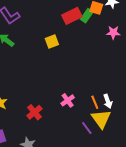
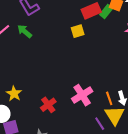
yellow square: (52, 42) -> (78, 31), moved
pink cross: (68, 100) -> (82, 95), size x1.5

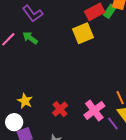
yellow square: (78, 31) -> (83, 33), size x1.5
pink cross: (82, 95) -> (94, 110), moved

